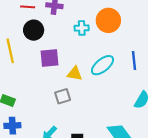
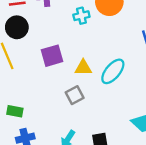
black circle: (34, 30) -> (17, 27), moved
cyan ellipse: (102, 65) -> (113, 71), moved

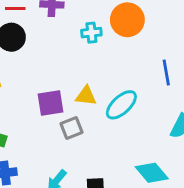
purple square: (52, 56) -> (50, 103), moved

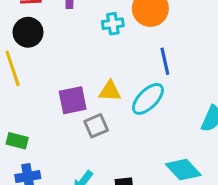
blue line: (166, 72) -> (165, 61), moved

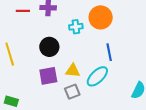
black circle: (28, 32) -> (49, 47), moved
gray square: (96, 126) -> (72, 92), moved

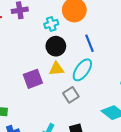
black circle: (49, 47) -> (56, 46), moved
gray square: (72, 92) -> (71, 95), moved

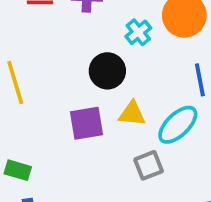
cyan cross: (51, 24) -> (138, 32), turned -32
black circle: (56, 46) -> (107, 71), moved

